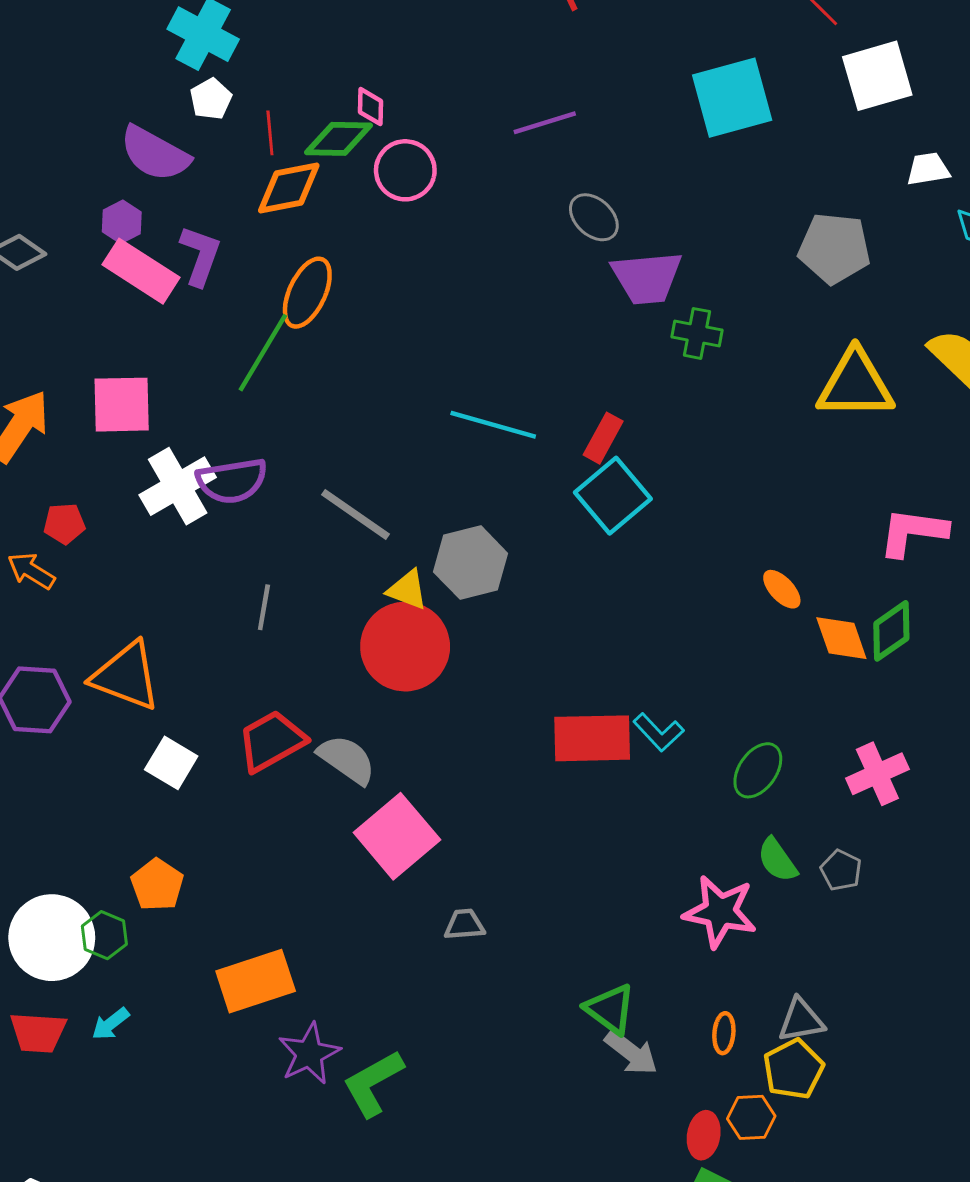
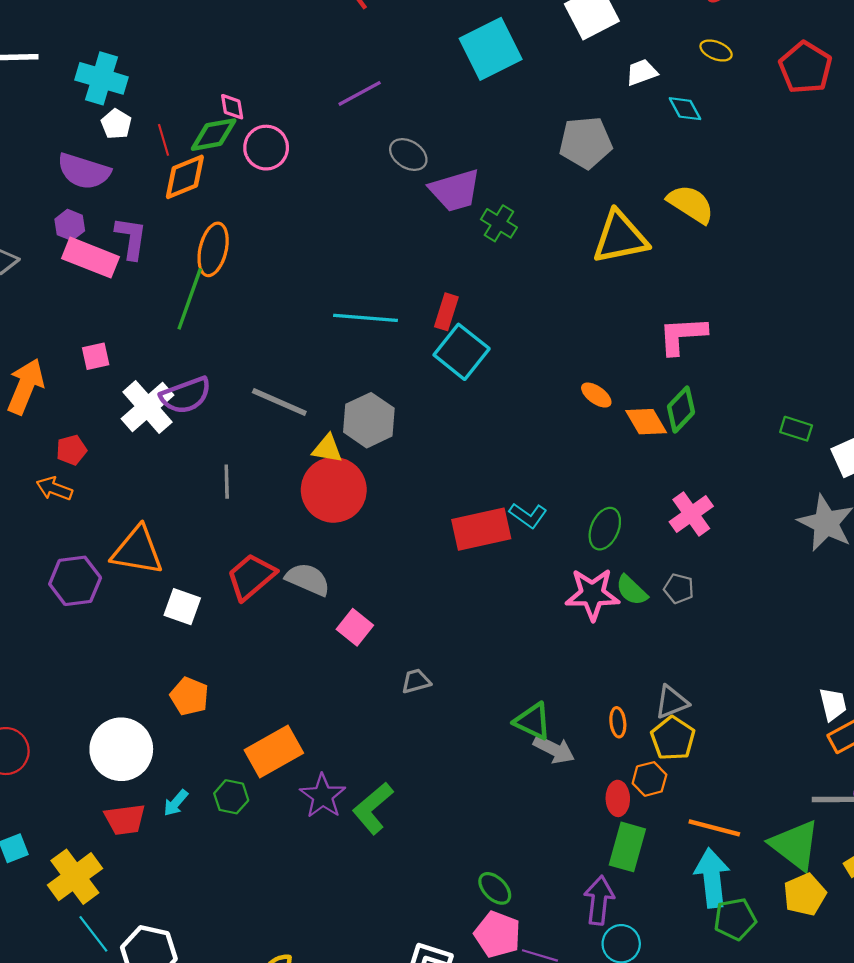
green cross: (697, 333) -> (499, 223), turned 32
pink square: (122, 405) -> (96, 356), size x0.6
pink square: (397, 836) -> (355, 627), size x0.6
pink star: (720, 912) -> (592, 594), moved
green hexagon: (104, 935) -> (231, 797), moved

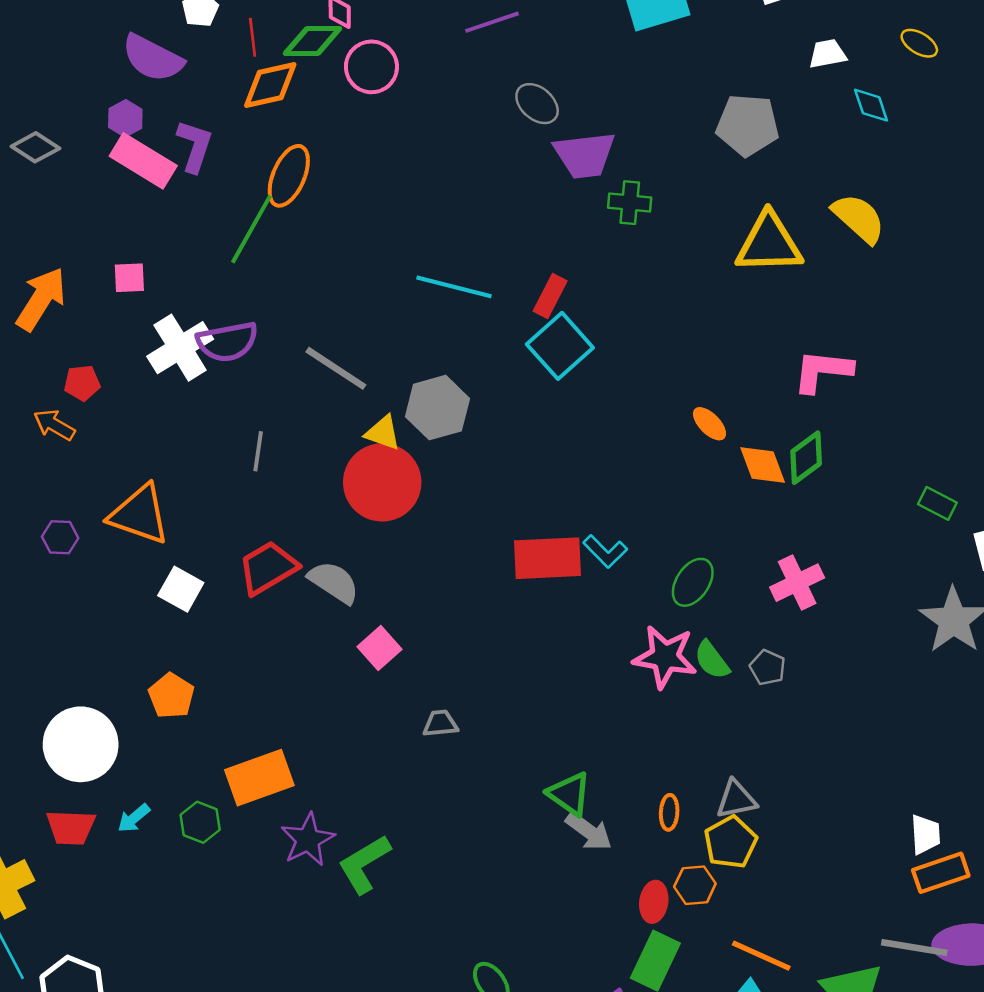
green cross: (499, 223) -> (630, 203), turned -36
purple hexagon: (75, 581) -> (60, 537), size x0.6

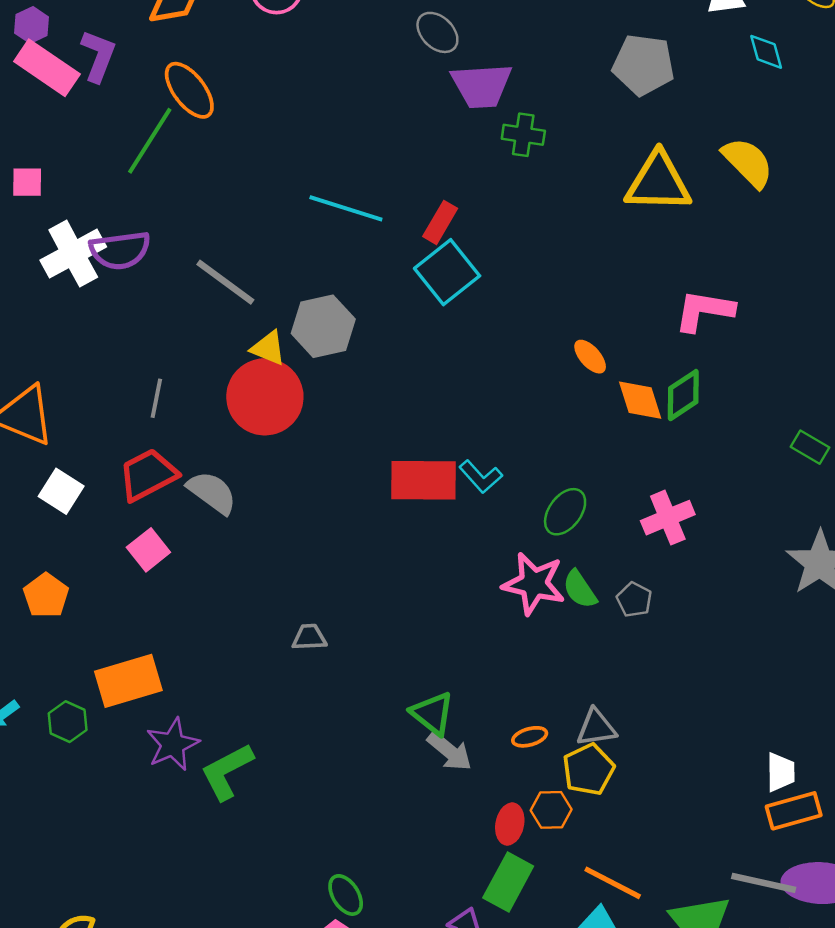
orange ellipse: (289, 176) -> (189, 90), turned -64
gray line: (258, 451) -> (156, 398), moved
pink square: (379, 648) -> (148, 550), moved
orange ellipse: (669, 812) -> (530, 737), turned 68

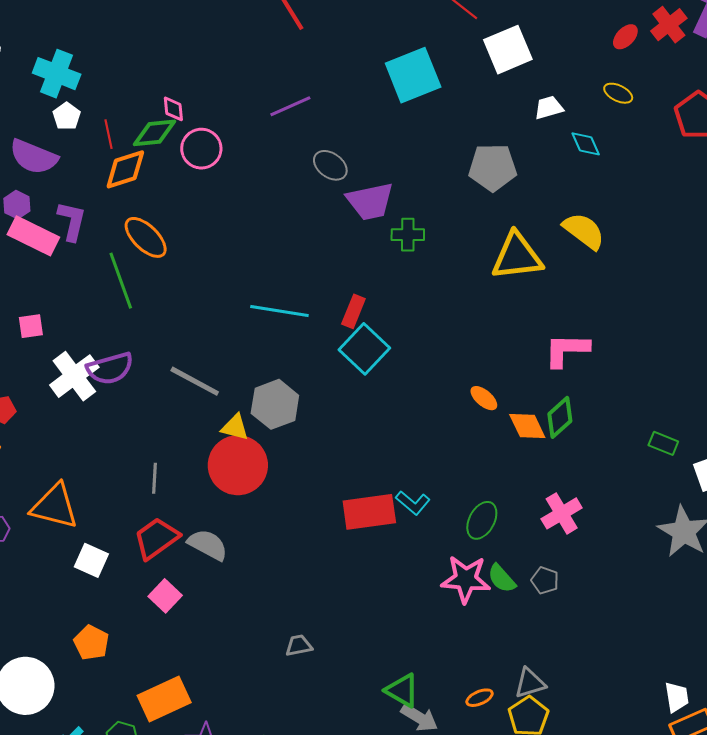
green line: (150, 141) -> (121, 281), turned -44

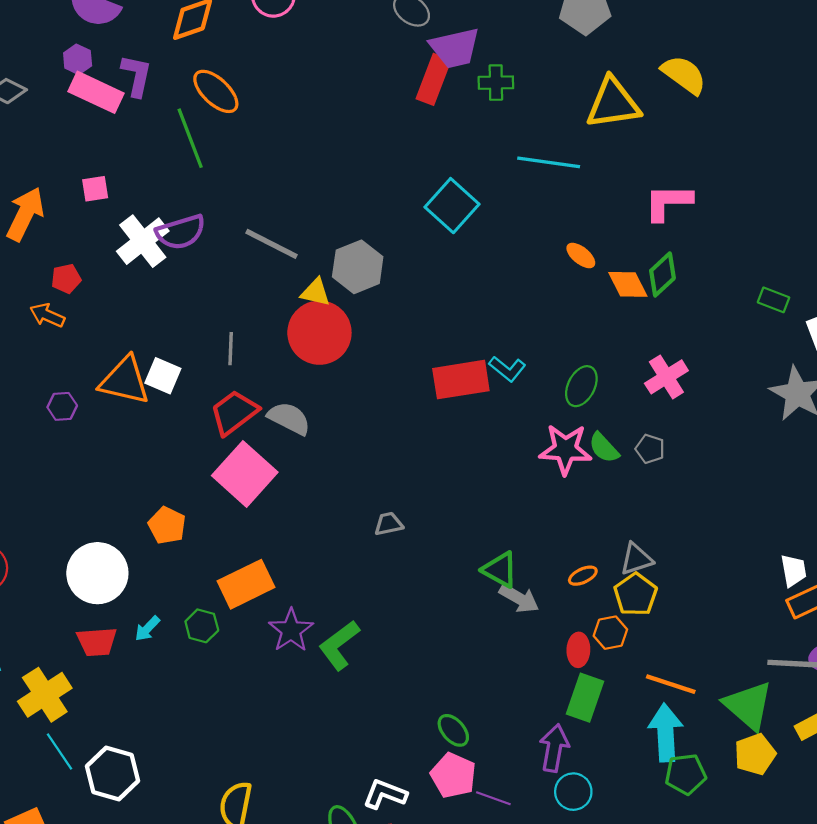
cyan line: (279, 311) -> (549, 162), moved
red rectangle: (353, 311) -> (434, 79), moved, size x1.4
white square: (91, 560) -> (163, 376), moved
pink square: (165, 596) -> (245, 474), size x1.8

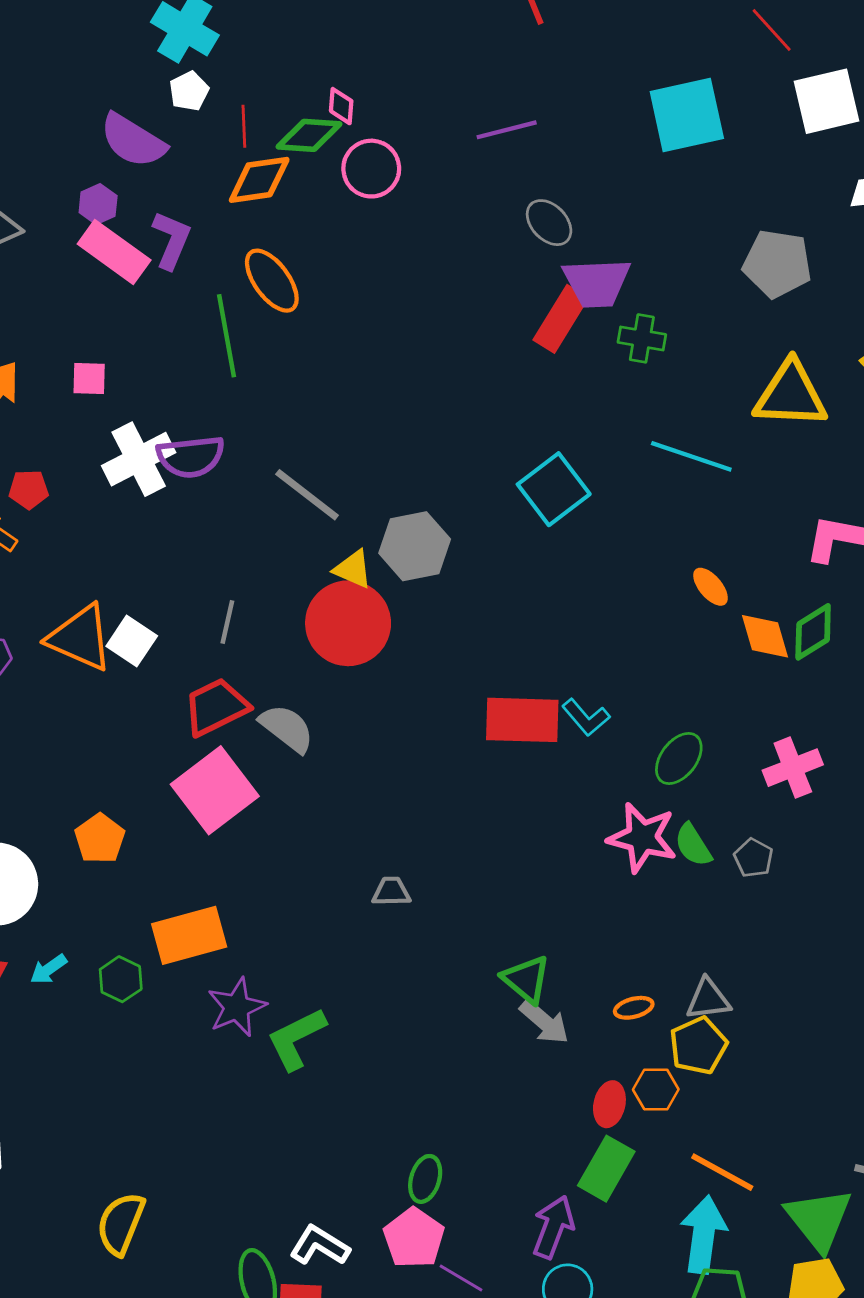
green ellipse: (453, 730) -> (425, 1179), turned 48

